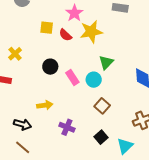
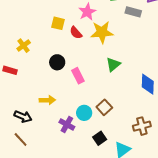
cyan circle: (94, 80) -> (84, 113), moved

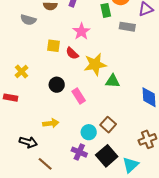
yellow star: (102, 32) -> (95, 64), moved
green triangle: (113, 64) -> (113, 81), turned 49
purple cross: (67, 125) -> (79, 152), moved
black square: (100, 138) -> (107, 156), size x1.5
brown line: (21, 140) -> (45, 164), moved

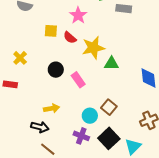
black arrow: (28, 142) -> (40, 127), moved

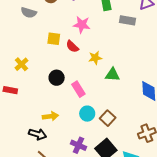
pink star: (78, 15) -> (82, 25), turned -30
yellow star: (93, 48) -> (95, 58), size x0.6
cyan circle: (90, 116) -> (87, 114), moved

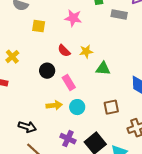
yellow square: (54, 39) -> (39, 26), moved
red semicircle: (72, 46) -> (64, 51), moved
yellow arrow: (50, 116) -> (54, 105), moved
brown square: (108, 118) -> (111, 107), moved, turned 35

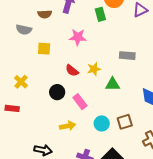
gray rectangle: (119, 15) -> (127, 56), moved
cyan circle: (77, 107) -> (102, 123), moved

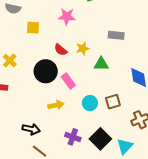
black circle: (57, 92) -> (46, 71), size x1.5

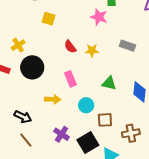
pink star: (67, 17) -> (99, 17), moved
green triangle: (101, 64) -> (109, 83), moved
black circle: (46, 71) -> (32, 67), moved
brown square: (113, 102) -> (105, 120), moved

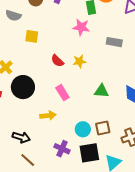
gray rectangle: (127, 46) -> (114, 42), moved
cyan circle: (86, 105) -> (83, 129), moved
black square: (88, 143) -> (89, 153), turned 30

